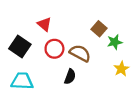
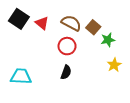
black square: (20, 47) -> (19, 19), moved
red circle: (54, 49) -> (67, 46), moved
brown semicircle: (80, 53) -> (71, 23), moved

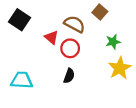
red triangle: (42, 23) -> (51, 37), moved
brown square: (93, 27) -> (100, 12), moved
yellow star: (114, 65) -> (120, 68), size x1.5

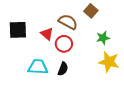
black square: (20, 20) -> (18, 30), moved, turned -36
yellow star: (120, 68) -> (109, 62), turned -30
cyan trapezoid: (22, 80) -> (38, 67), moved

